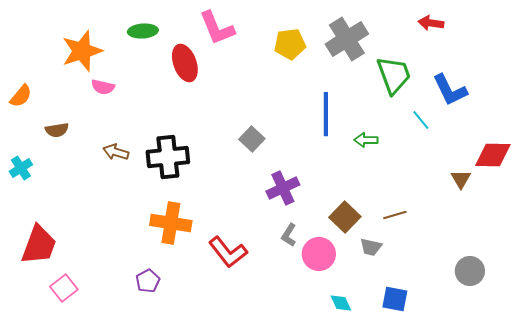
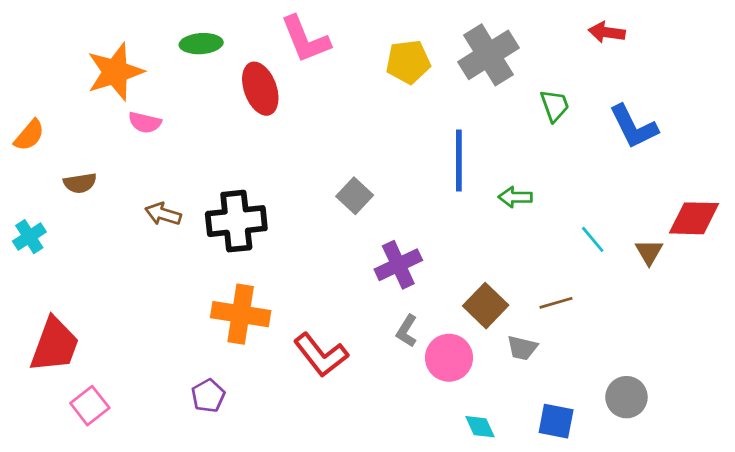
green trapezoid: (394, 75) -> (555, 106), size x0.6
cyan line: (421, 120) -> (593, 239), moved
gray circle: (470, 271) -> (626, 397), moved

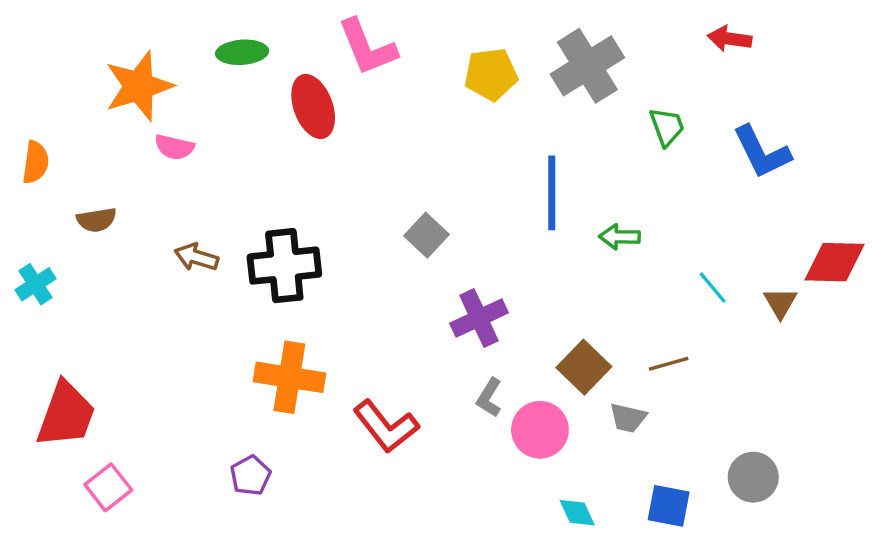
orange semicircle: (29, 135) -> (36, 162), turned -32

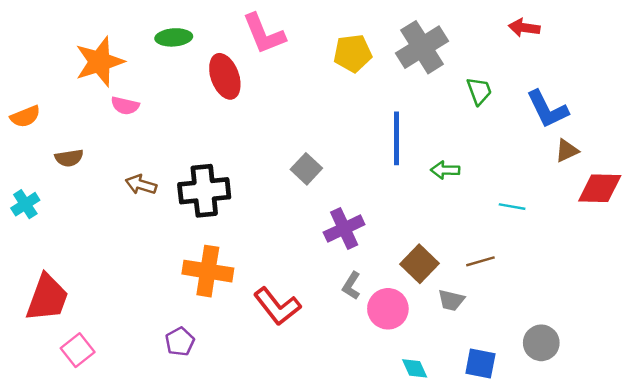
orange semicircle: (36, 162) -> (25, 117), turned 60
cyan line: (713, 288) -> (512, 207), turned -40
brown triangle: (780, 303) -> (567, 151), moved, turned 35

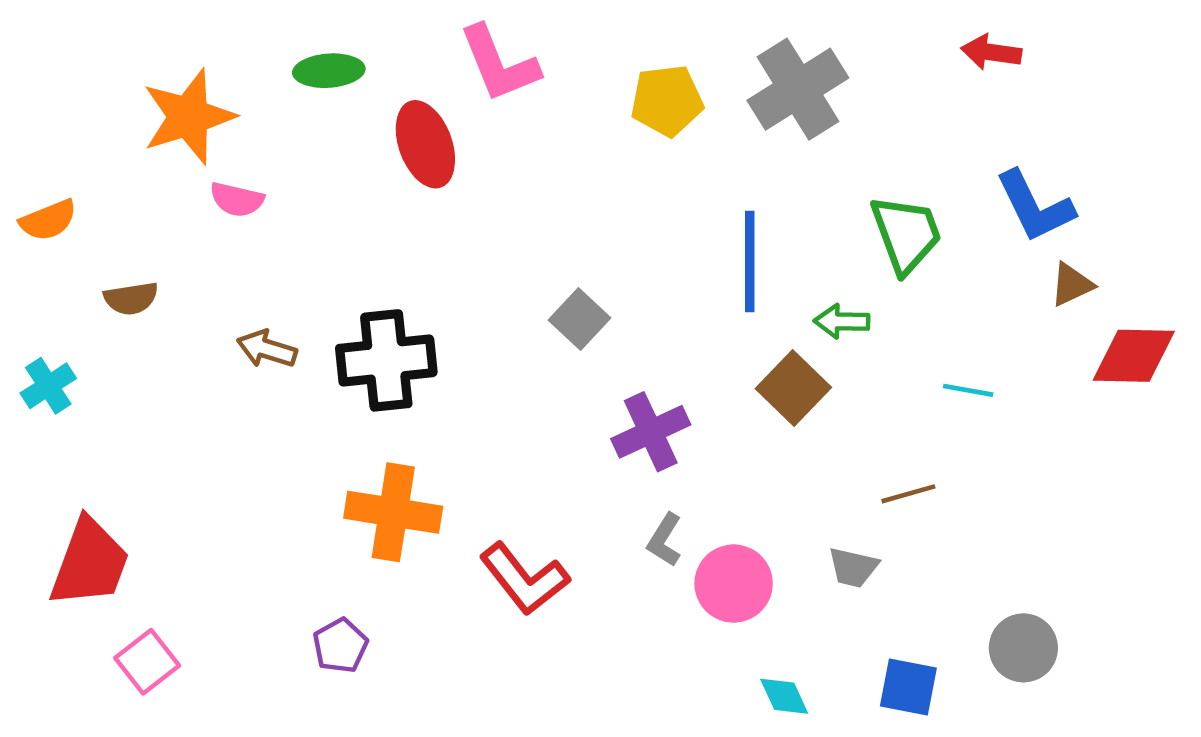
green trapezoid: (479, 91) -> (906, 234), moved, size x1.5
brown square: (420, 264) -> (793, 388), moved

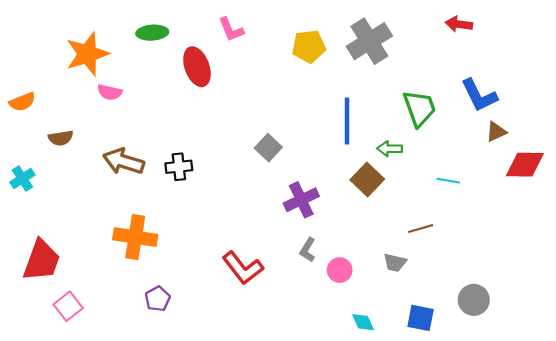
pink L-shape: (499, 64) -> (231, 29), size x0.7
brown arrow: (267, 349) -> (123, 161), size x1.5
black cross: (386, 360) -> (179, 167), size x0.6
orange cross: (393, 512) -> (135, 237), moved
pink circle: (734, 584) -> (340, 270), size x0.7

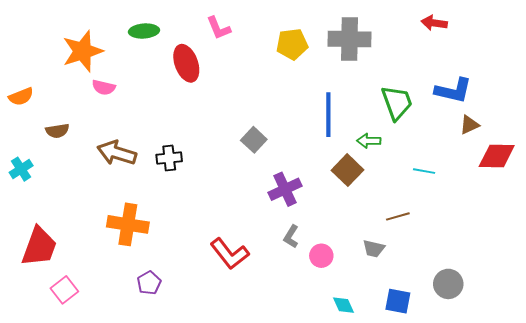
gray cross: (369, 41) -> (350, 39), turned 33
blue L-shape: (479, 95) -> (453, 90), turned -51

